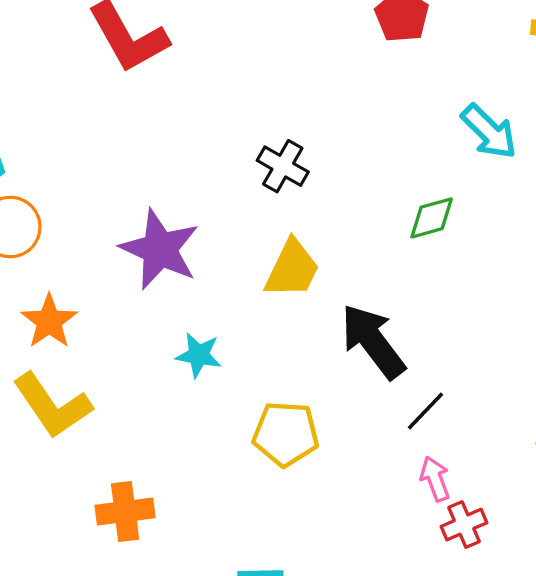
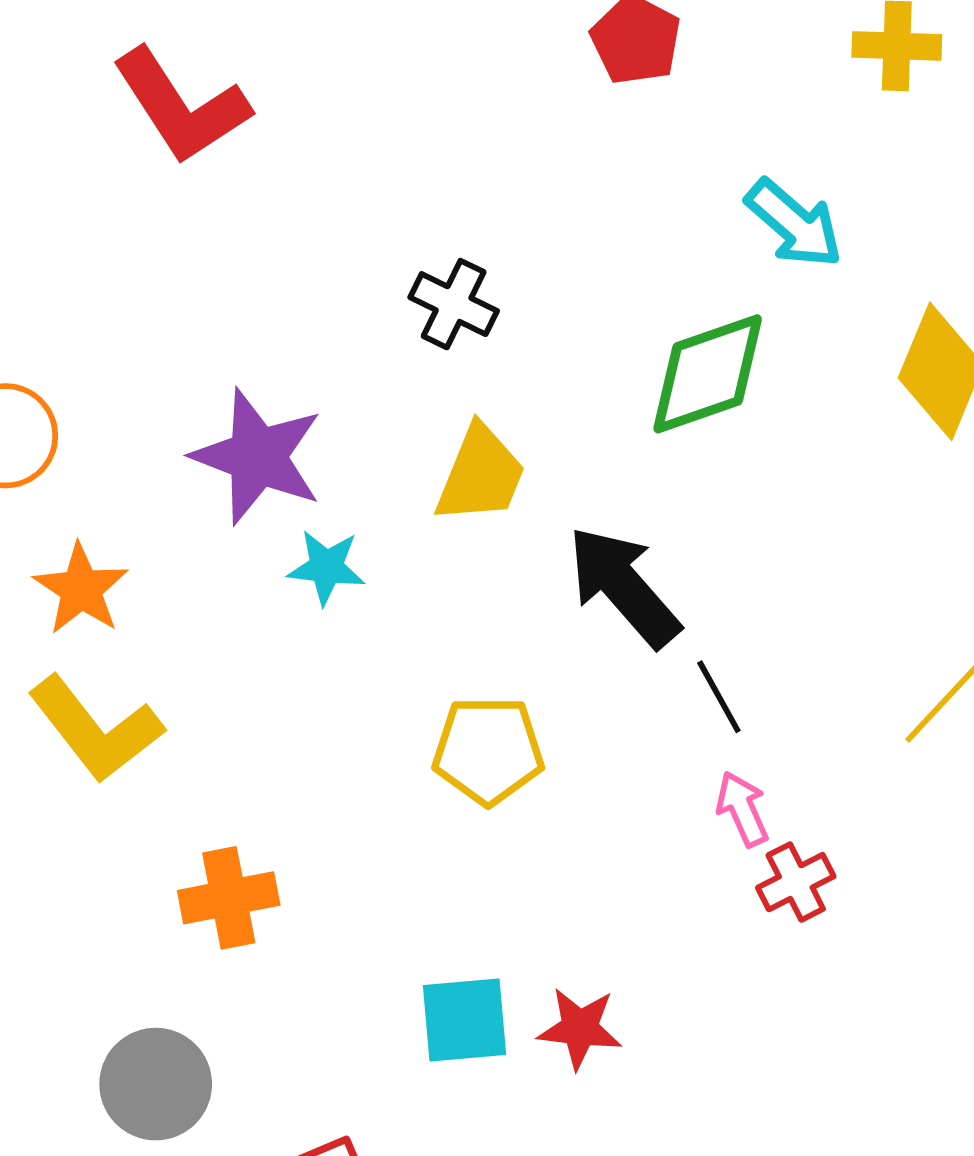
green diamond: (432, 218) -> (708, 374), size x1.6
cyan star: (199, 355) -> (326, 567), moved
black line: (425, 411) -> (719, 697), turned -69

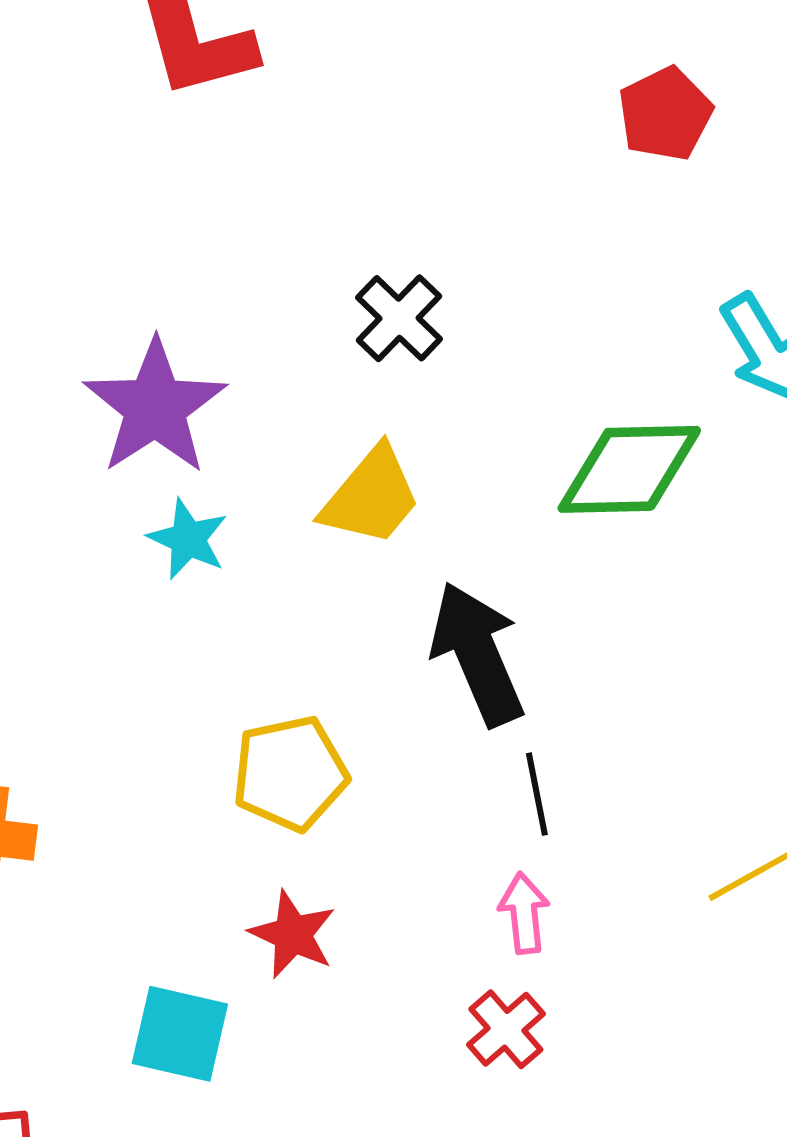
yellow pentagon: (488, 750) -> (290, 773), turned -30
red cross: (796, 882) -> (506, 1029), moved, turned -32
red star: (580, 1028) -> (293, 934), moved

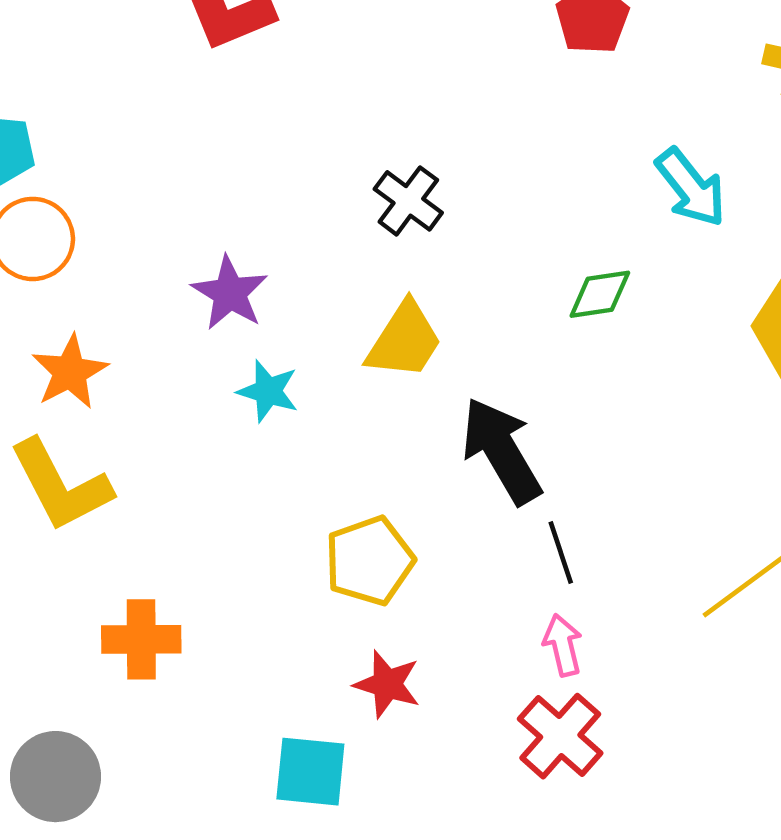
purple star: (155, 407) -> (230, 293), size x0.7
green diamond: (629, 469) -> (600, 294), size x0.6
red cross: (506, 1029) -> (560, 736), size x1.4

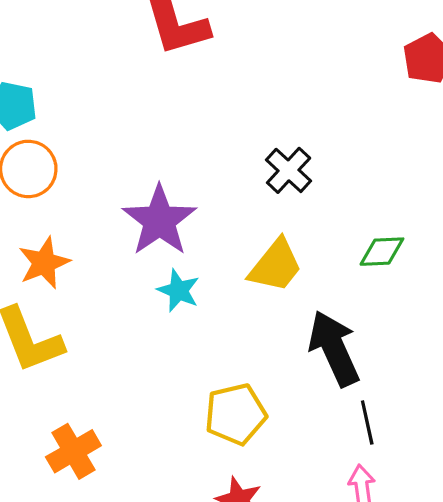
purple star: (230, 293) -> (159, 220), size x1.4
green diamond: (600, 294) -> (382, 252), moved
orange cross: (141, 639) -> (73, 451), turned -36

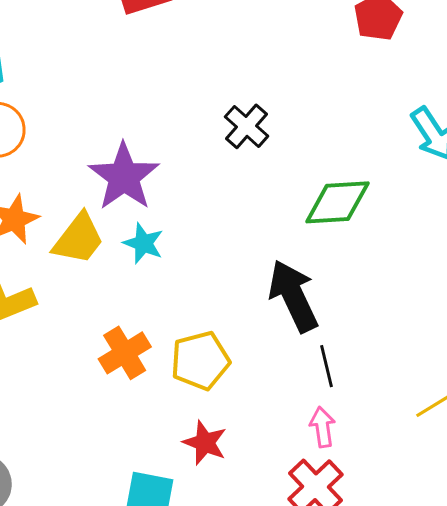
green diamond: (382, 252) -> (337, 202), size x1.5
yellow trapezoid: (276, 266) -> (78, 239), moved
orange cross: (73, 451) -> (125, 353), moved

